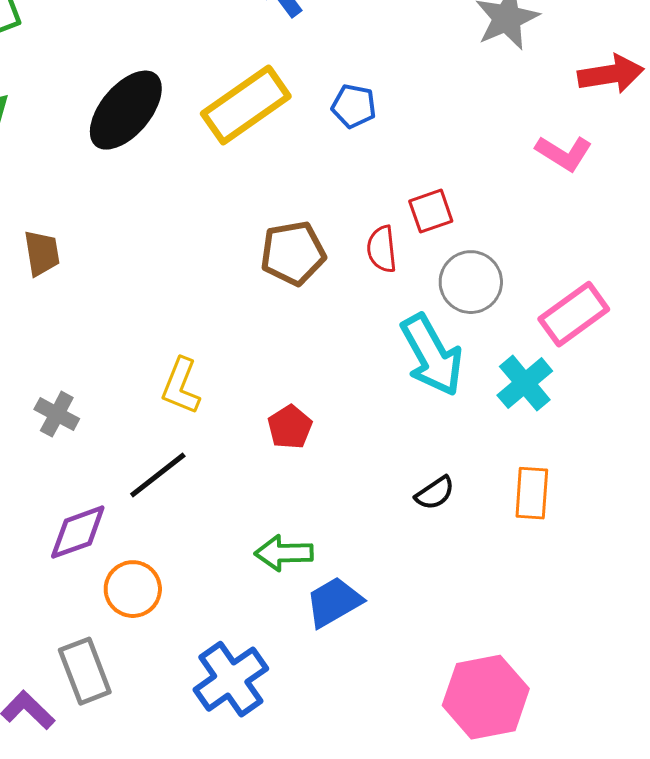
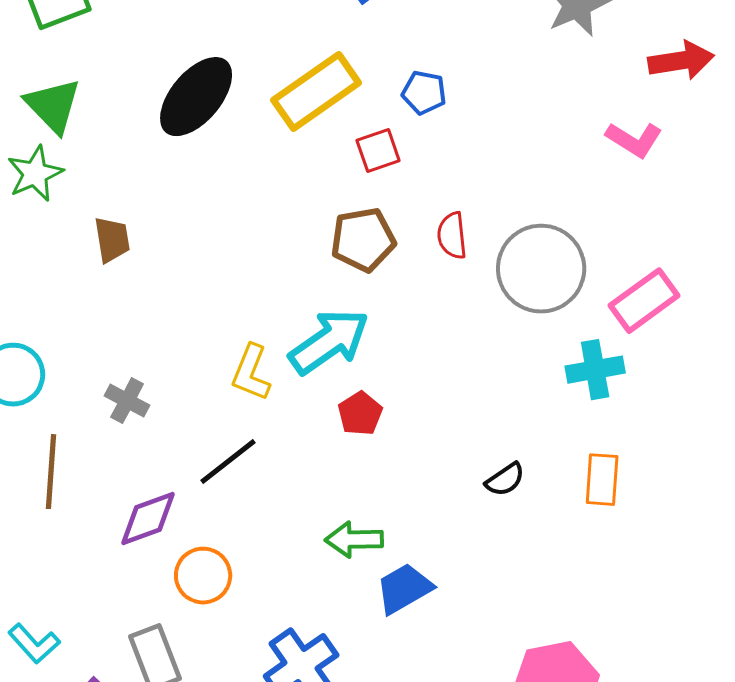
red square: (431, 211) -> (378, 151), moved
gray circle: (471, 282) -> (541, 269), size x1.4
cyan arrow: (432, 355) -> (329, 342), moved, turned -96
cyan cross: (525, 383) -> (595, 370), turned 30

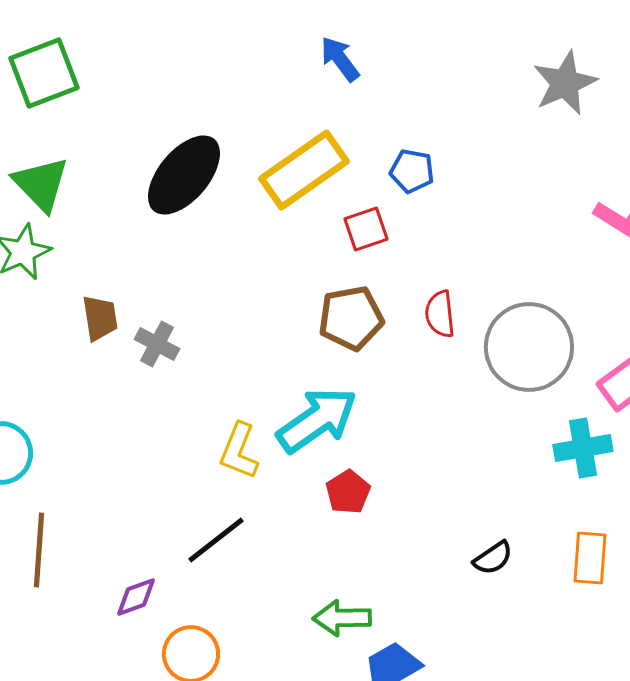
gray cross: (127, 401) -> (157, 344), moved
purple diamond: (148, 519) -> (136, 597), size x0.7

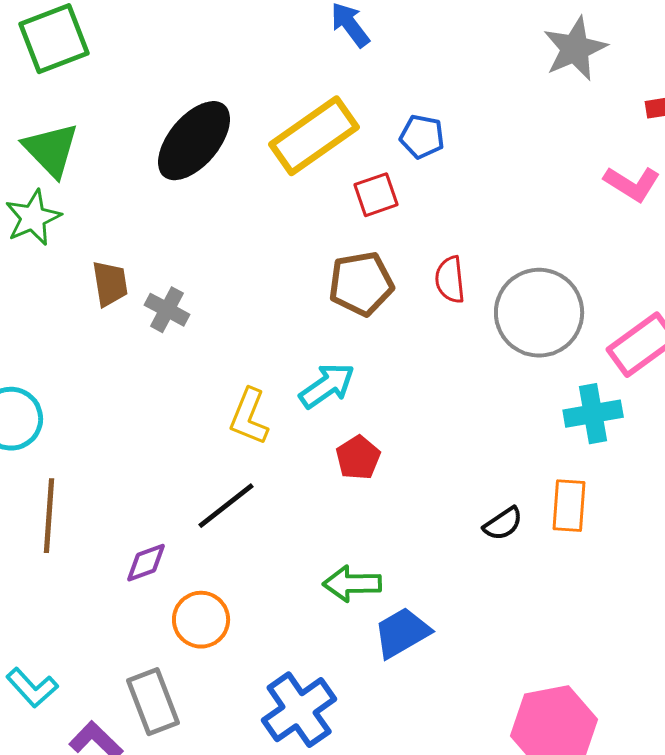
cyan arrow: (317, 420) -> (327, 386), size x0.7
orange rectangle: (590, 558) -> (569, 506), moved

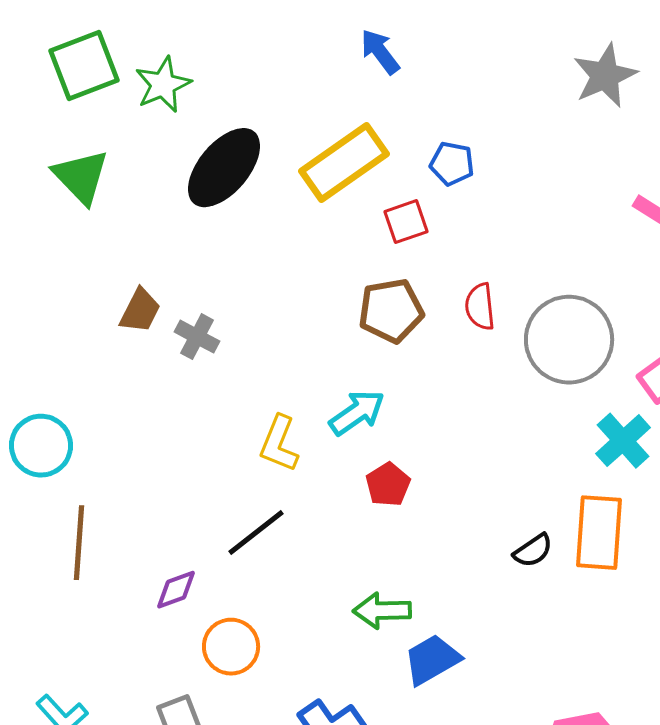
green star: (33, 218) -> (163, 85), moved
brown trapezoid: (110, 284) -> (140, 311), turned 36
cyan cross: (593, 414) -> (623, 441), turned -32
orange rectangle: (569, 506) -> (599, 533), size x1.4

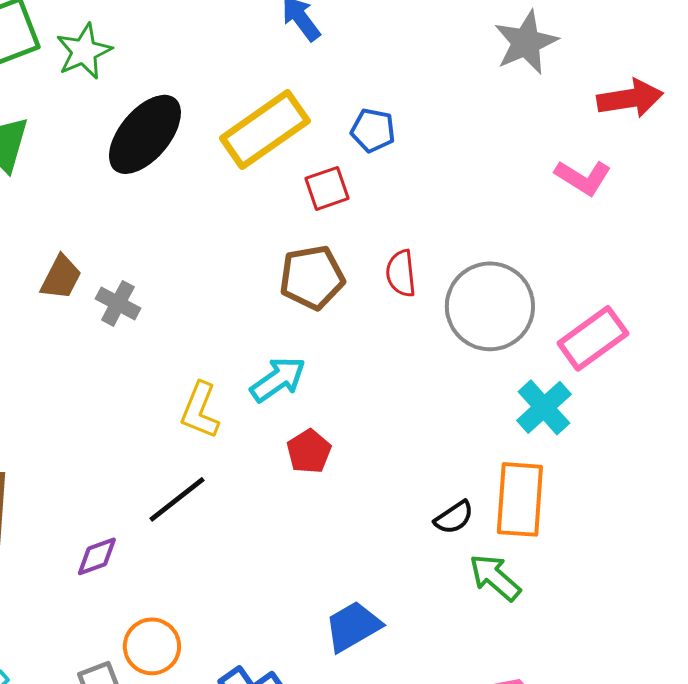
green arrow: (382, 611) -> (495, 577), moved, turned 42
orange circle: (231, 647) -> (152, 646), moved

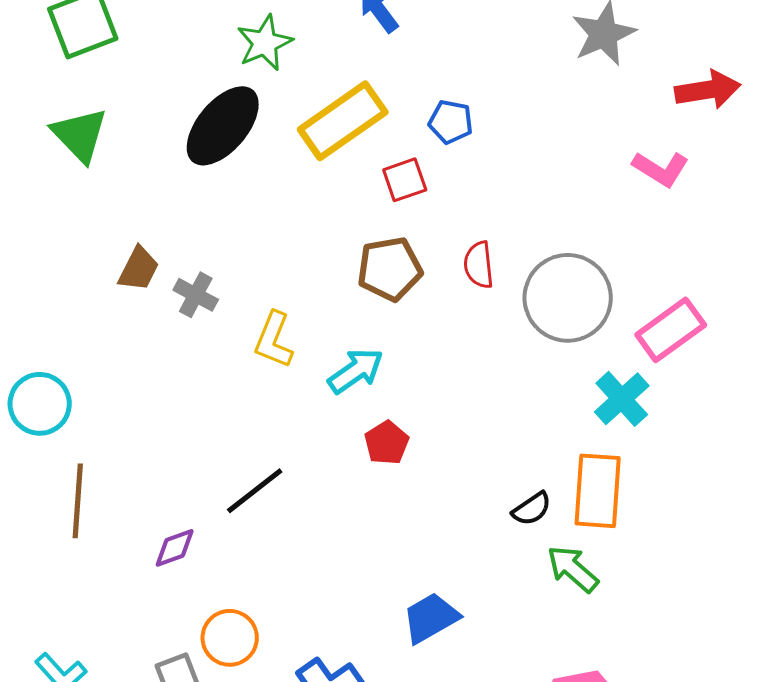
green star: (84, 51) -> (265, 43), moved
yellow L-shape: (200, 410) -> (274, 340), moved

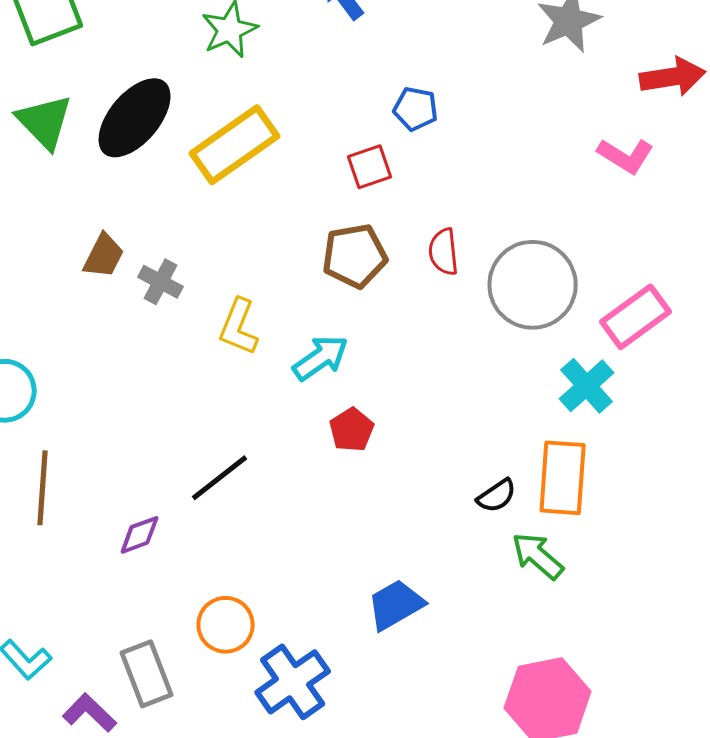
yellow rectangle: (343, 121) -> (235, 145), moved
black ellipse: (223, 126) -> (135, 118), moved
orange circle: (230, 638) -> (226, 625), moved

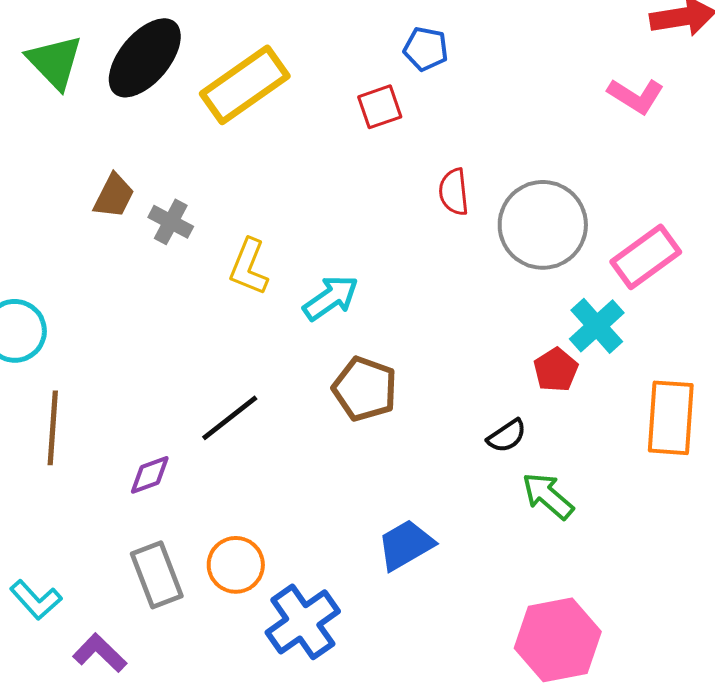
brown pentagon: (355, 256) -> (365, 389), moved, turned 30
red pentagon: (352, 430) -> (556, 370), moved
orange rectangle: (563, 478) -> (671, 418), moved
gray rectangle: (147, 674) -> (157, 575), moved

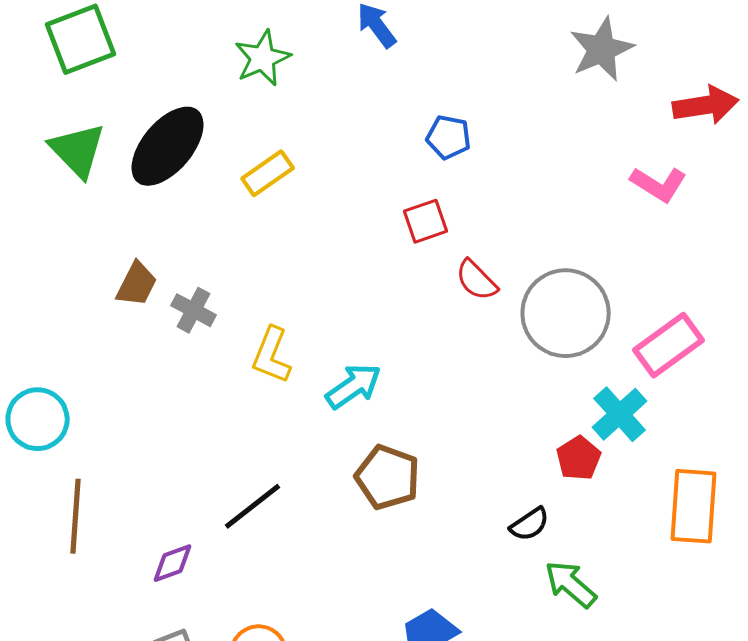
yellow rectangle: (245, 85) -> (268, 173), size x0.6
red square: (380, 107) -> (426, 221), moved
red semicircle: (454, 192) -> (477, 280), turned -39

